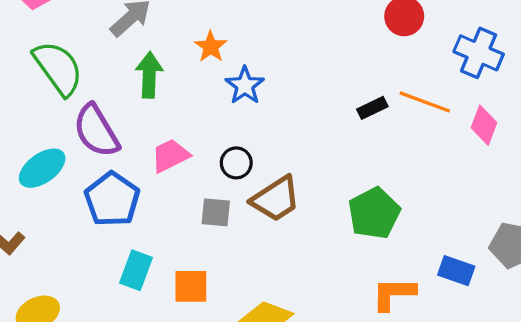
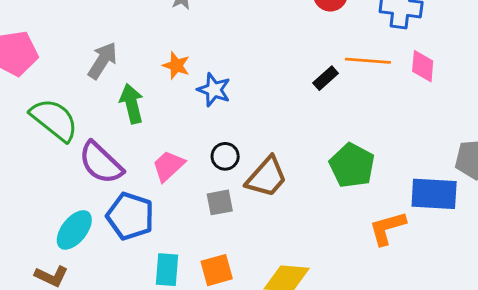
cyan ellipse: (42, 168) -> (74, 230), moved
blue rectangle: (456, 271) -> (434, 194), size x1.5

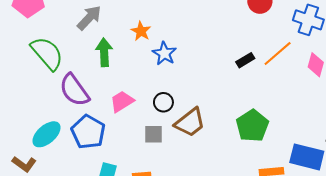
orange line: (368, 61) -> (278, 54), turned -56

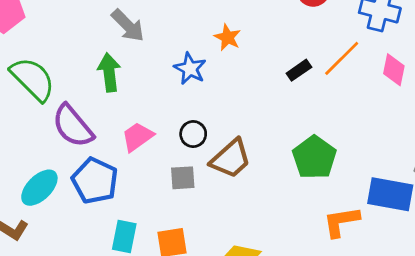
gray arrow: (89, 18) -> (128, 26), moved, turned 96
orange star: (141, 31) -> (228, 37), moved

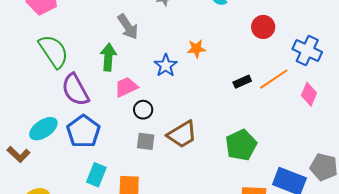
orange star: (228, 37) -> (196, 49), turned 30
black circle: (193, 134) -> (143, 110), moved
pink trapezoid: (137, 137) -> (126, 87), moved

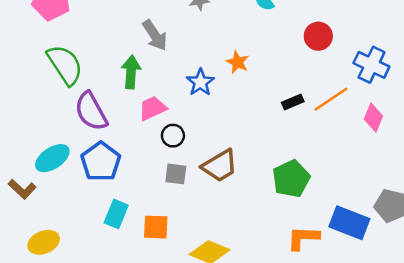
orange star: (196, 49) -> (238, 62), turned 30

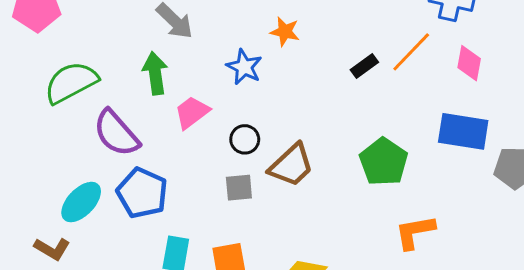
green semicircle: (65, 65) -> (71, 82), turned -72
black circle: (173, 136) -> (245, 139), moved
blue rectangle: (349, 223) -> (463, 131), moved

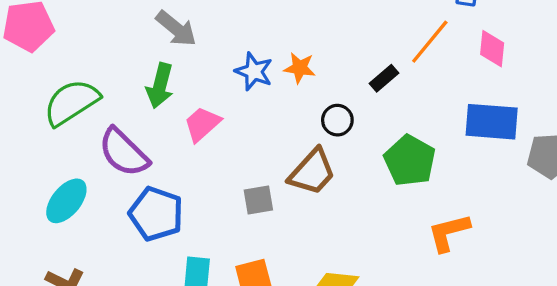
orange star: (285, 32) -> (300, 68), moved
black rectangle: (364, 66) -> (384, 78), moved
green arrow: (155, 73) -> (160, 86), turned -153
black circle: (245, 139) -> (337, 120), moved
cyan ellipse: (81, 202) -> (66, 201), moved

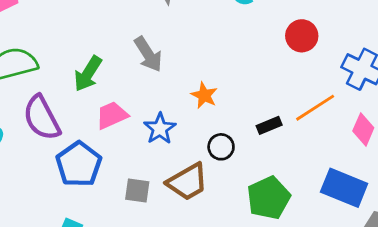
gray arrow: (176, 29) -> (148, 54), moved
blue star: (254, 71) -> (160, 129), moved
blue pentagon: (156, 214) -> (79, 164), moved

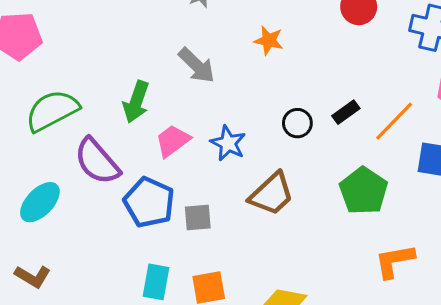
orange star: (204, 95) -> (269, 40), moved
orange line: (315, 108) -> (394, 121), moved
black circle: (221, 147) -> (297, 123), moved
gray square: (137, 190) -> (198, 218), moved

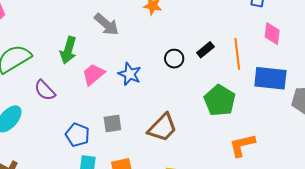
orange line: (394, 121) -> (237, 54), turned -48
purple semicircle: (97, 161) -> (45, 90), size x0.7
brown trapezoid: (272, 194) -> (162, 128), moved
blue pentagon: (149, 202) -> (77, 135), moved, size x0.7

